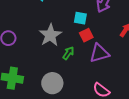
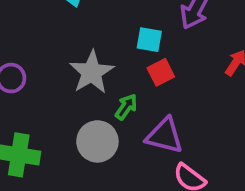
purple triangle: (99, 53) -> (165, 136), moved, turned 30
gray circle: (52, 83) -> (97, 141), moved

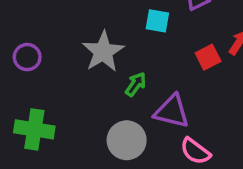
red square: (161, 72) -> (208, 57), moved
gray circle: (97, 141) -> (127, 140), moved

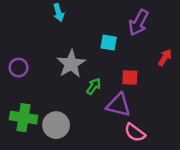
red square: (208, 57) -> (130, 78), moved, turned 30
gray circle: (127, 140) -> (56, 125), moved

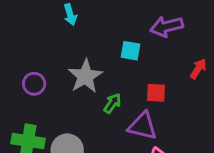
purple arrow: (139, 23) -> (167, 27), turned 48
purple circle: (19, 68) -> (34, 84), moved

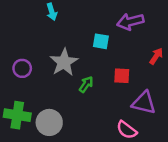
purple triangle: (142, 126) -> (144, 103), moved

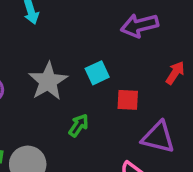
cyan square: (101, 41) -> (97, 73), moved, turned -35
green arrow: (86, 84) -> (79, 125), moved

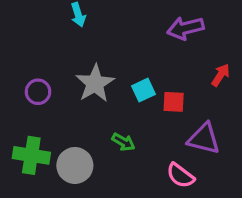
cyan square: (97, 73) -> (144, 90), moved
green arrow: (79, 125) -> (123, 142), moved, turned 85

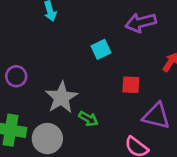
gray star: (95, 83) -> (61, 97), moved
cyan square: (144, 90) -> (101, 49), moved

